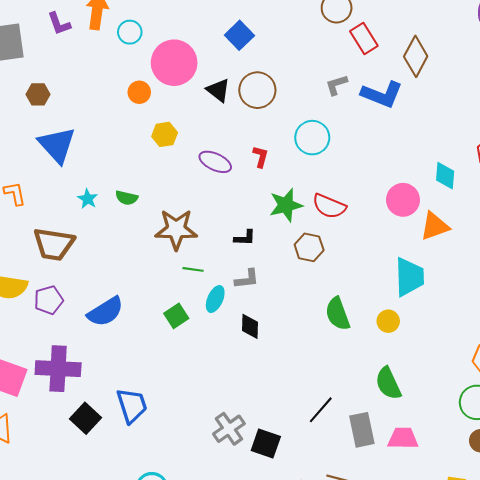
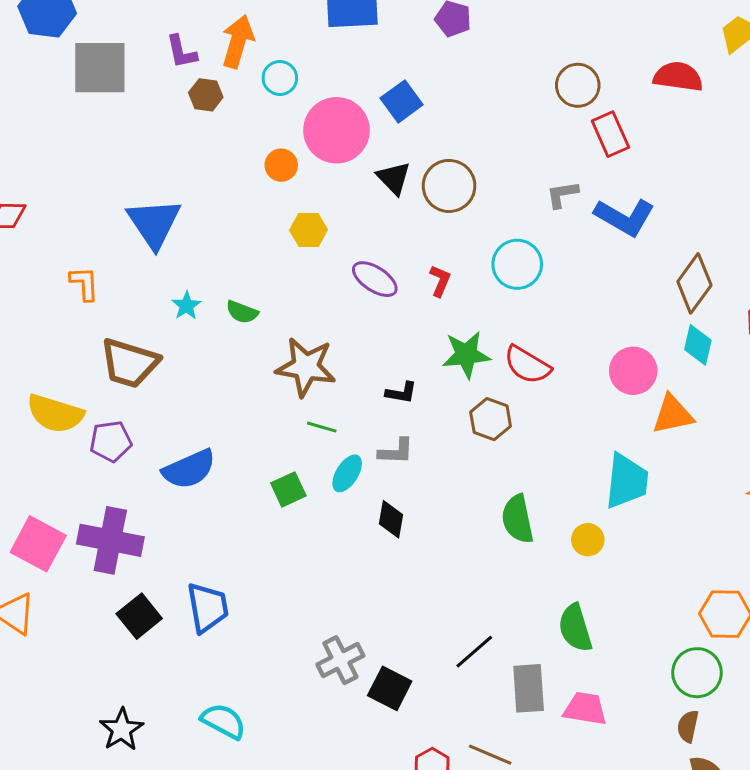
blue square: (239, 35) -> (402, 101), moved
brown diamond: (416, 56) -> (694, 283), moved
brown hexagon: (38, 94) -> (206, 95), moved

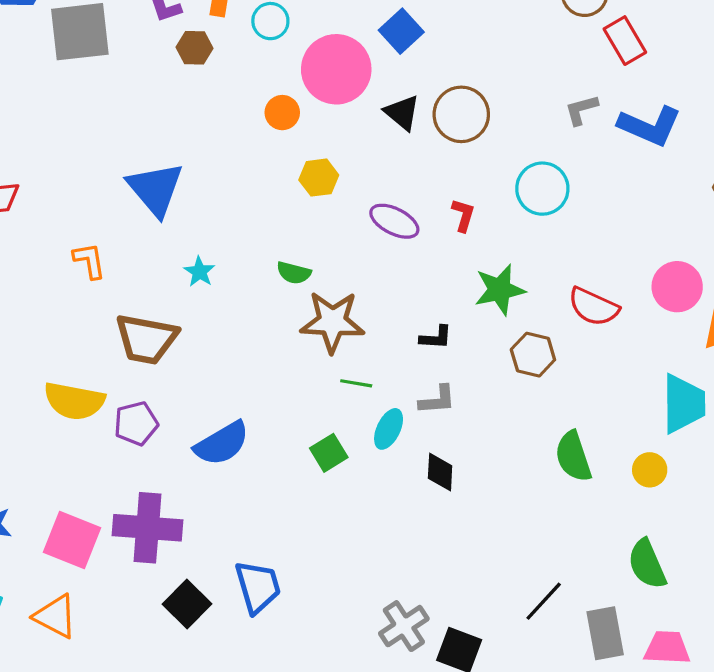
green semicircle: (242, 312) -> (294, 273), moved
red semicircle: (527, 365) -> (593, 307), moved

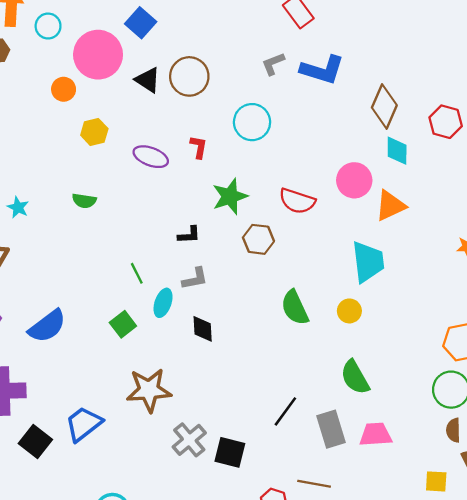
brown star: (332, 322) -> (149, 390), moved
green line: (356, 383) -> (137, 273), turned 60
blue trapezoid: (258, 587) -> (84, 424), turned -105

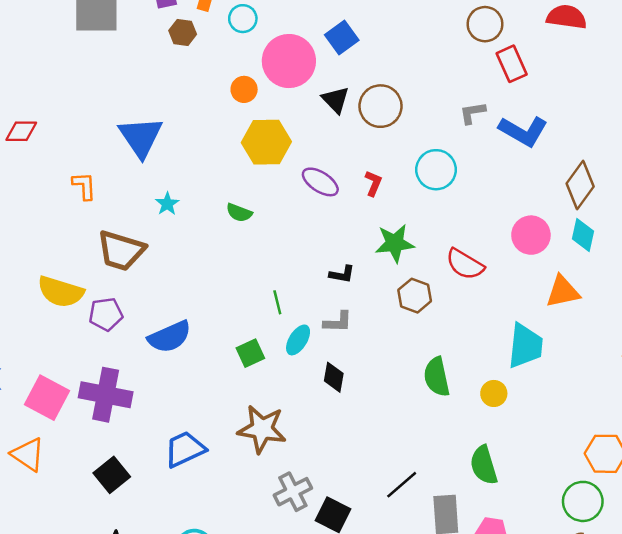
yellow hexagon: (94, 132) -> (266, 142), size x1.6
pink circle: (354, 180) -> (531, 235), moved
black square: (35, 441) -> (112, 475), moved

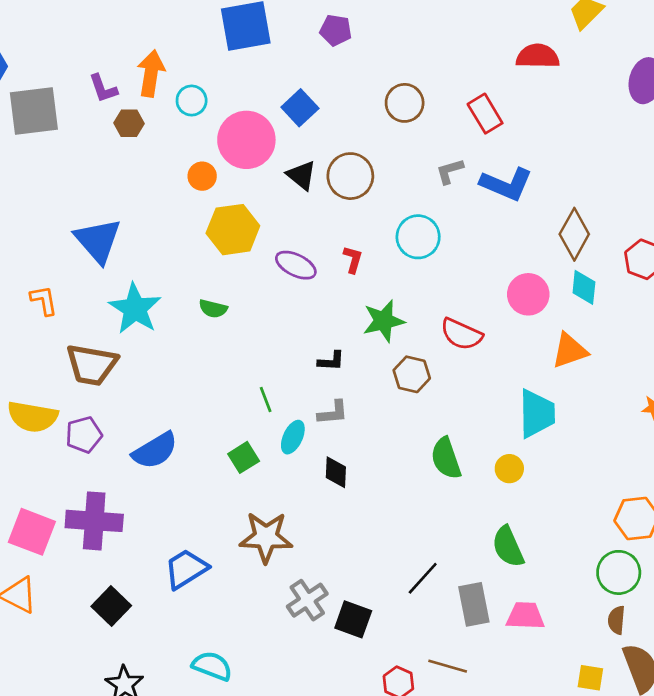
brown circle: (485, 24) -> (405, 103), moved
cyan star: (167, 204) -> (135, 309), size x2.0

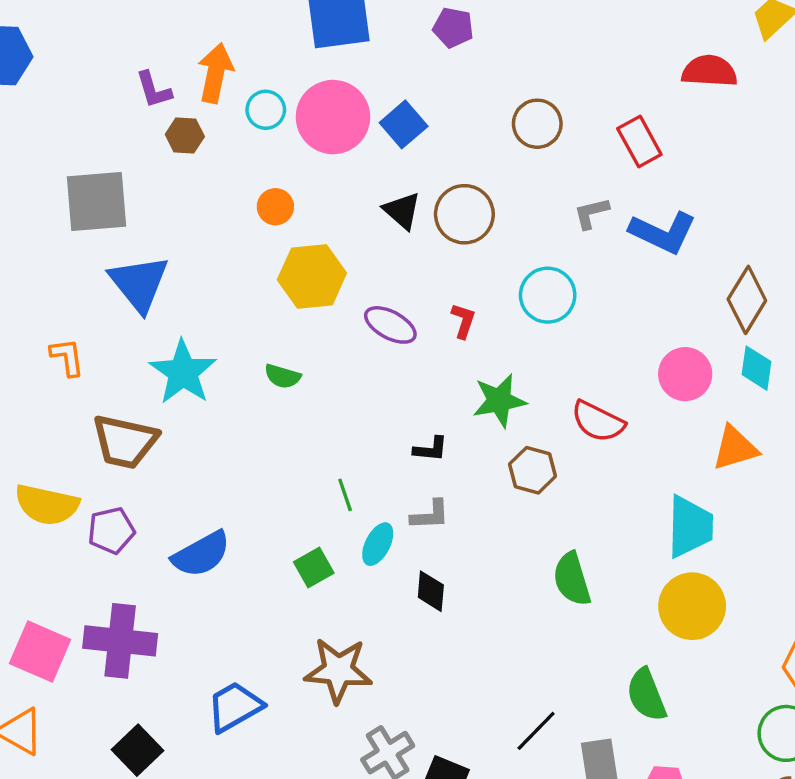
gray square: (34, 111) -> (96, 201), moved
pink circle: (246, 140) -> (333, 117), moved
yellow circle: (509, 469) -> (692, 606), moved, size x1.8

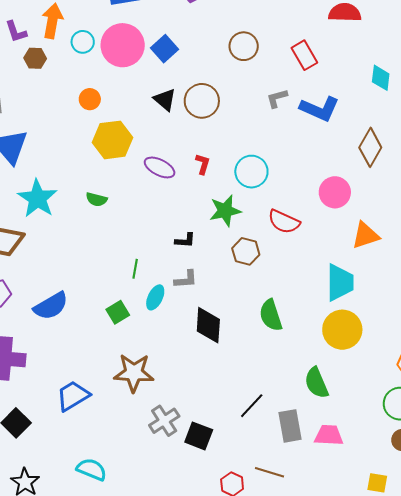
cyan circle: (548, 295) -> (251, 172), moved
cyan diamond: (757, 368) -> (381, 78), moved
green line: (345, 495) -> (135, 269), turned 30
black diamond: (431, 591) -> (208, 325), moved, size x1.5

